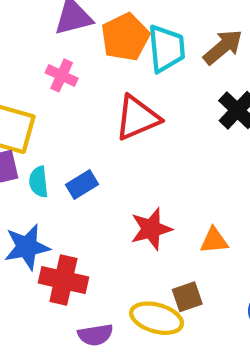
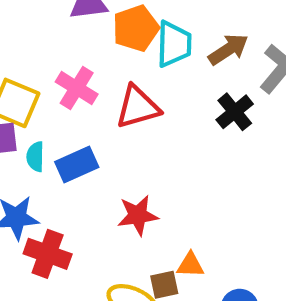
pink cross: (62, 75) -> (77, 88), moved, size x1.4
blue rectangle: (82, 185) -> (77, 164), size x1.4
orange triangle: (214, 241) -> (190, 265), moved

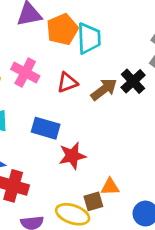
brown arrow: (228, 49) -> (104, 89), moved
red triangle: (138, 107) -> (67, 83), size x0.7
blue rectangle: (77, 164) -> (46, 128), moved, turned 44

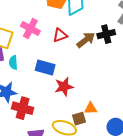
black cross: (133, 81) -> (106, 34), turned 30

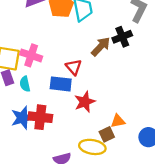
pink cross: (30, 28) -> (31, 55), moved
red triangle: (60, 35) -> (74, 67), moved, turned -42
red cross: (23, 108) -> (40, 117), moved

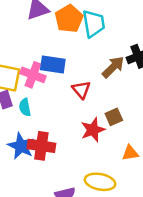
blue rectangle: (61, 84) -> (53, 65), moved
blue star: (22, 118) -> (21, 146), turned -30
brown square: (107, 134) -> (114, 117), moved

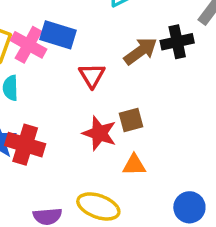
red star: (93, 130) -> (99, 133), turned 30
orange triangle: (130, 153) -> (134, 165), moved

